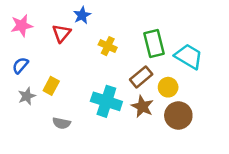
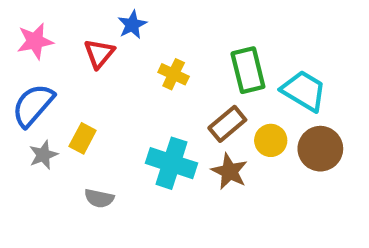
blue semicircle: (20, 65) -> (33, 105), size x1.6
brown circle: (178, 115) -> (320, 149), moved

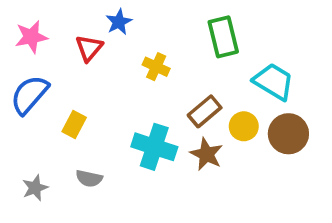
green rectangle: (248, 70) -> (223, 37), moved
gray star: (43, 155) -> (35, 188), moved

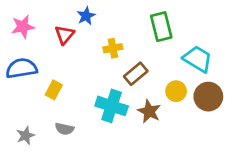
yellow cross: (156, 67) -> (113, 48), turned -36
blue semicircle: (29, 95) -> (21, 68), turned 40
brown rectangle: (205, 111) -> (136, 74), moved

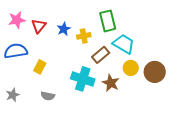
blue star: (86, 16) -> (64, 29), moved
green rectangle: (161, 27) -> (108, 21), moved
red triangle: (65, 35) -> (39, 26), moved
cyan trapezoid: (198, 59) -> (124, 44), moved
gray star: (26, 136) -> (13, 95), moved

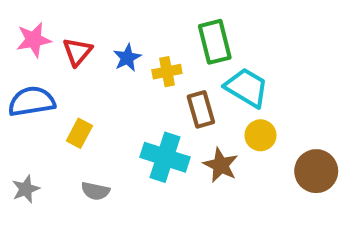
brown rectangle: (101, 55) -> (201, 109), turned -66
brown circle: (155, 72) -> (316, 171), moved

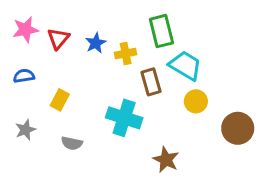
blue semicircle: (32, 101) -> (24, 76), size x0.6
brown star: (221, 165) -> (166, 160), moved
gray star: (26, 189) -> (25, 130), moved

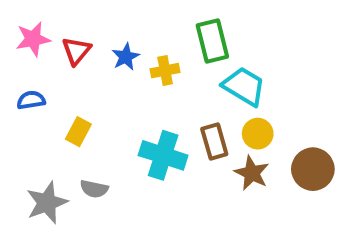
brown rectangle: (151, 82) -> (214, 142), moved
gray star: (25, 130) -> (47, 203), moved, size x1.5
brown star: (166, 160) -> (252, 173), moved

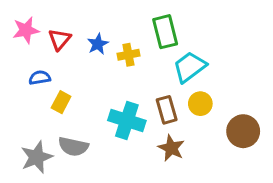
cyan trapezoid: (244, 86) -> (190, 67), turned -68
blue semicircle: (31, 100) -> (40, 78), moved
brown star: (252, 173) -> (171, 148), moved
gray semicircle: (94, 189) -> (73, 146), size x1.4

